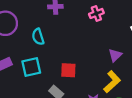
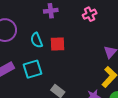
red square: (68, 70) -> (57, 44), moved

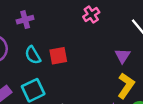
purple cross: (51, 11) -> (25, 20), moved

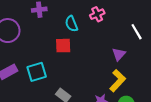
cyan semicircle: (33, 55) -> (71, 24), moved

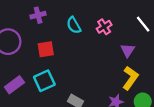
pink cross: (97, 14) -> (104, 27), moved
red square: (63, 46) -> (46, 49), moved

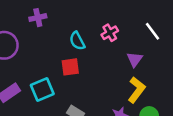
cyan semicircle: (74, 25) -> (77, 41), moved
red square: (46, 49) -> (70, 67), moved

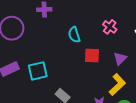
pink cross: (110, 33) -> (110, 27), moved, turned -32
red square: (70, 67) -> (92, 56), moved

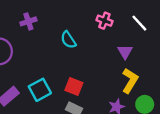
red square: (92, 56) -> (74, 86), moved, turned 35

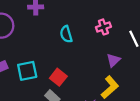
pink cross: (104, 21) -> (103, 27), turned 32

